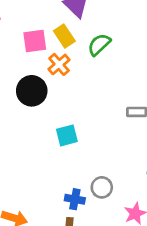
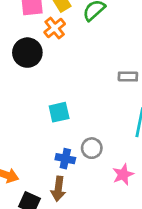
cyan square: (67, 135) -> (59, 112), moved

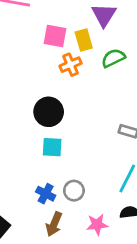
black circle: (27, 53) -> (49, 112), moved
brown arrow: (58, 189) -> (54, 224), moved

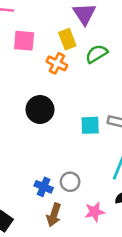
pink square: (55, 36) -> (24, 41), moved
orange cross: (71, 65) -> (57, 63), turned -36
cyan square: (52, 147) -> (90, 125), moved

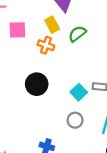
cyan square: (90, 125) -> (79, 92), turned -35
gray circle: (70, 182) -> (75, 120), moved

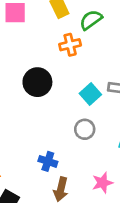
orange cross: (46, 45) -> (70, 45), moved, turned -35

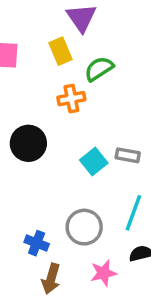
gray circle: (85, 129) -> (84, 227), moved, size x1.4

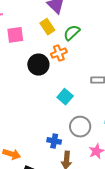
black circle: (28, 143) -> (38, 65), moved
cyan square: (94, 161) -> (65, 97), moved

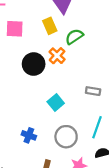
orange cross: (59, 53) -> (57, 56), turned -35
blue cross: (54, 141) -> (29, 135), moved

